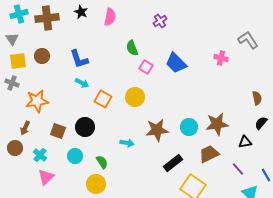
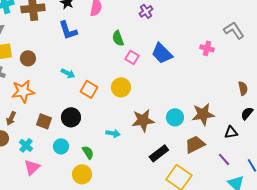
brown circle: (42, 56) -> (28, 58), moved
blue L-shape: (79, 59) -> (68, 30), moved

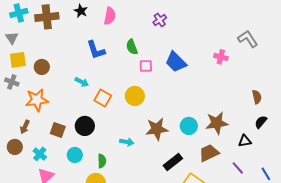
blue L-shape: (68, 30) -> (96, 50), moved
pink square: (132, 57) -> (146, 66), turned -32
green semicircle: (88, 152) -> (102, 161), turned 32

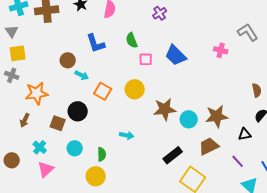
brown circle: (42, 67) -> (68, 60), moved
black circle: (85, 126) -> (78, 111), moved
brown star: (157, 129) -> (165, 109), moved
brown circle: (15, 147) -> (12, 160), moved

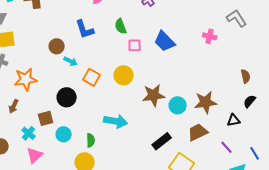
brown square: (58, 123) -> (46, 118), moved, turned -35
cyan arrow: (127, 135) -> (116, 121), size x1.6

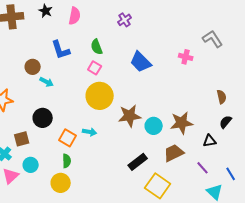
pink square: (135, 45) -> (95, 68), moved, turned 32
yellow circle: (124, 75) -> (100, 96), size x1.4
orange square: (92, 77) -> (68, 138), moved
cyan arrow: (116, 121) -> (90, 132), moved, size x0.6
cyan circle: (64, 134) -> (31, 165), moved

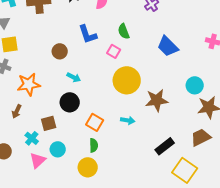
pink square: (95, 68) -> (114, 51), moved
cyan arrow: (47, 82) -> (74, 77), moved
cyan circle: (154, 126) -> (195, 85), moved
cyan arrow: (90, 132) -> (128, 120), moved

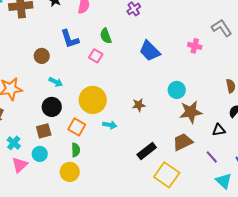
yellow circle: (127, 80) -> (93, 100), moved
brown star: (157, 100) -> (139, 105), size x0.6
brown square: (49, 123) -> (44, 131), moved

